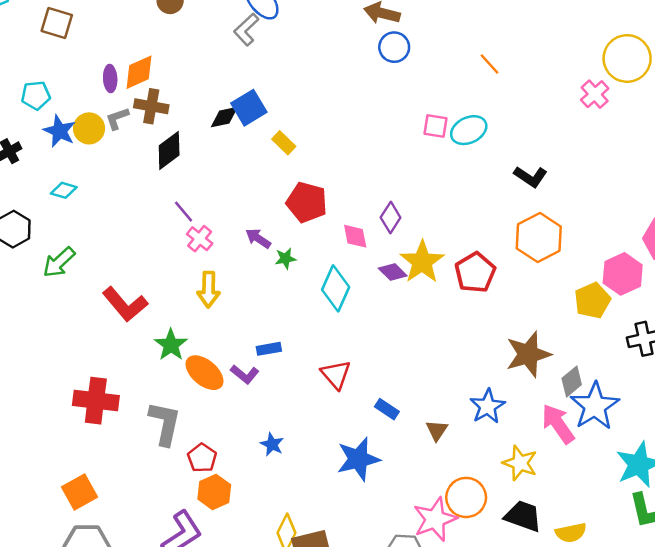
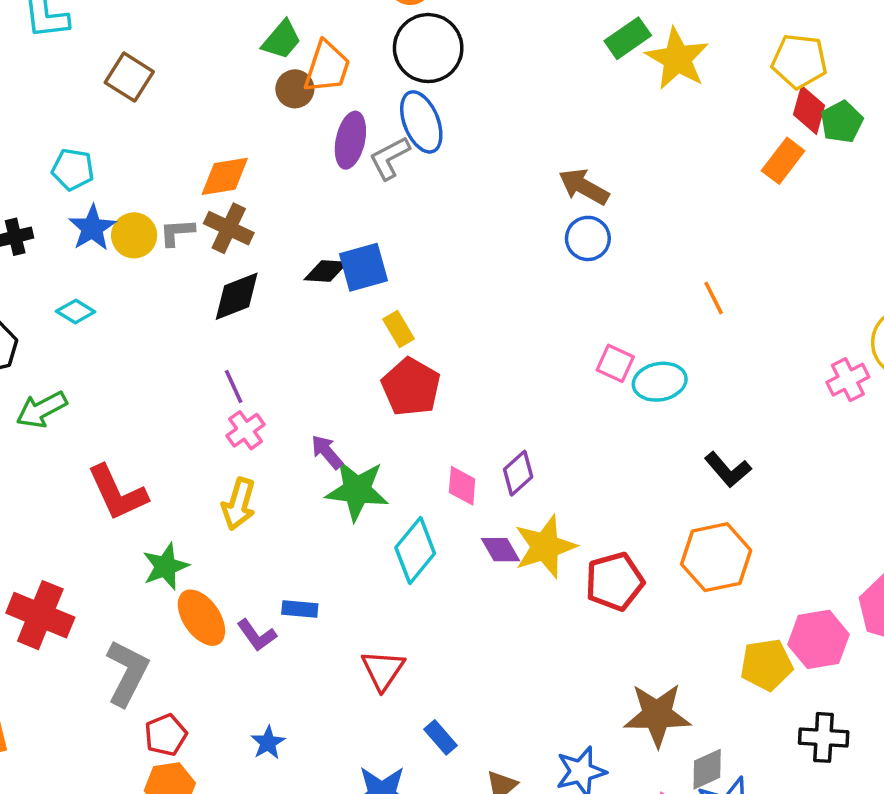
purple ellipse: (110, 78) -> (350, 140), moved, size x1.4
red pentagon: (307, 202) -> (411, 387), moved
green star: (285, 259) -> (357, 490), size x2.0

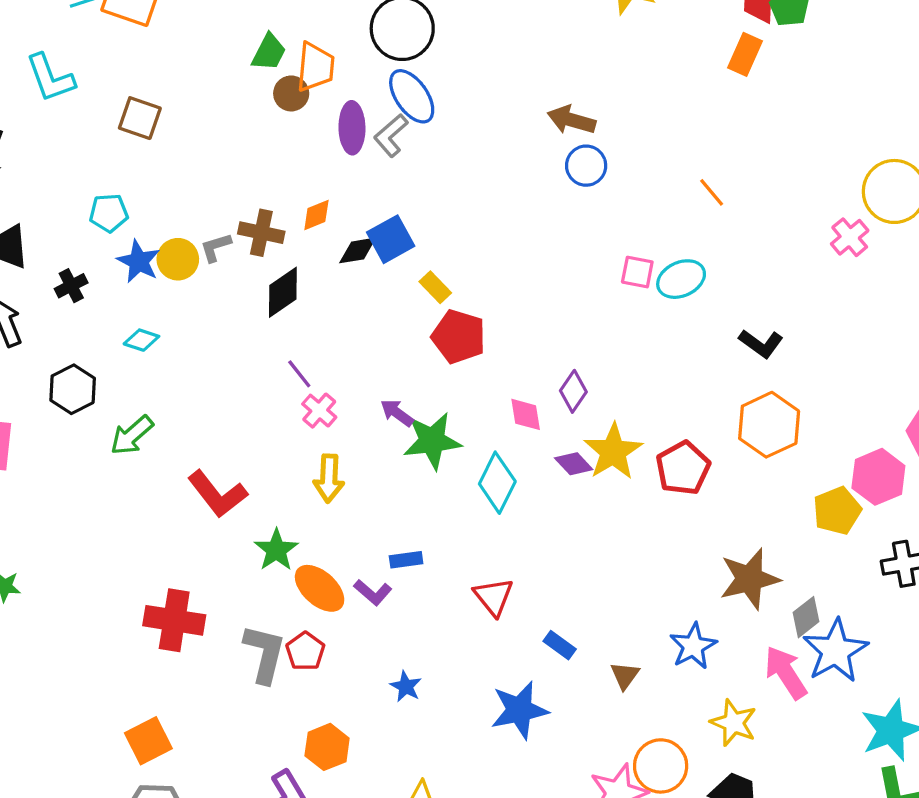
orange diamond: (225, 176) -> (316, 215), moved, size x0.7
red pentagon: (166, 735) -> (305, 651), moved

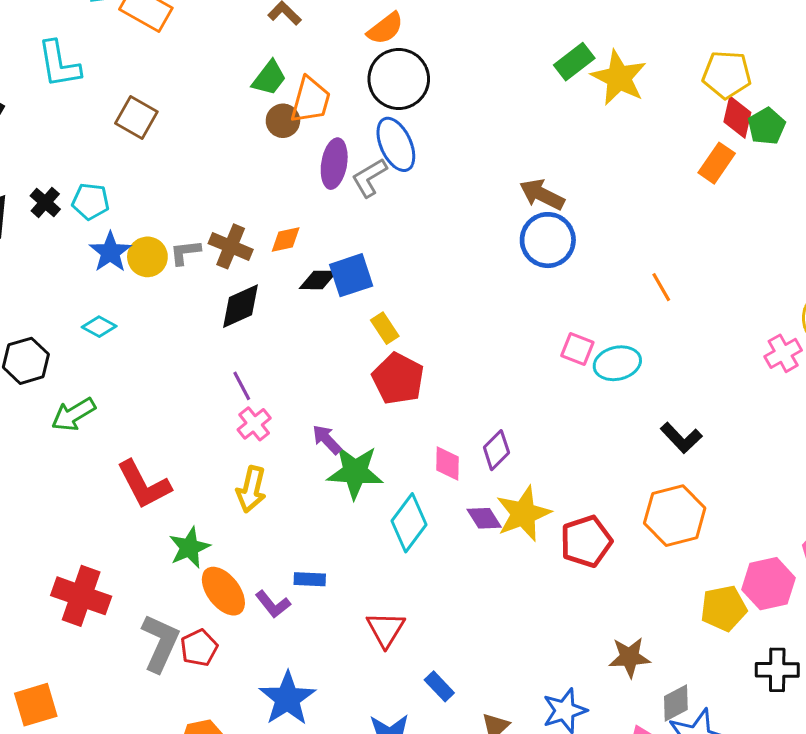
blue circle: (586, 166) -> (548, 240), size x1.4
black cross: (71, 286) -> (45, 202), moved, turned -32
brown star: (750, 579) -> (629, 657), size x0.7
blue star: (406, 687) -> (287, 698), size x1.8

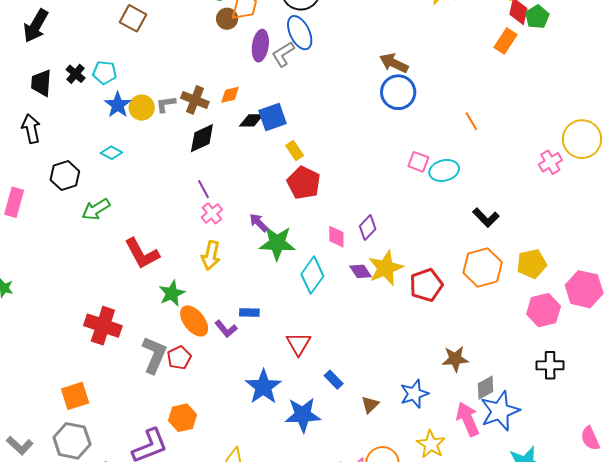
yellow pentagon: (724, 608) -> (532, 264), moved
blue star: (287, 698) -> (263, 387), moved

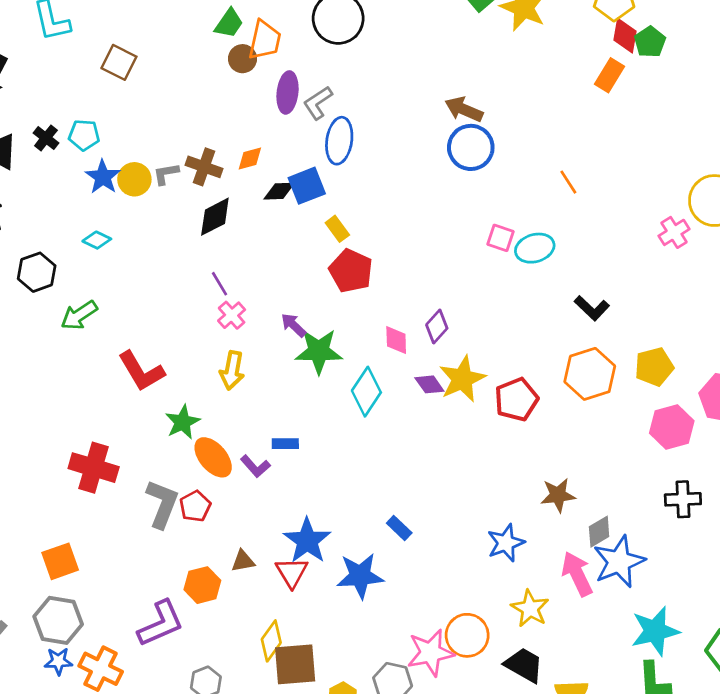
blue ellipse: (300, 33) -> (339, 141), moved, turned 36
red triangle: (299, 344) -> (292, 572), moved
brown triangle: (370, 405) -> (243, 561), moved, turned 36

